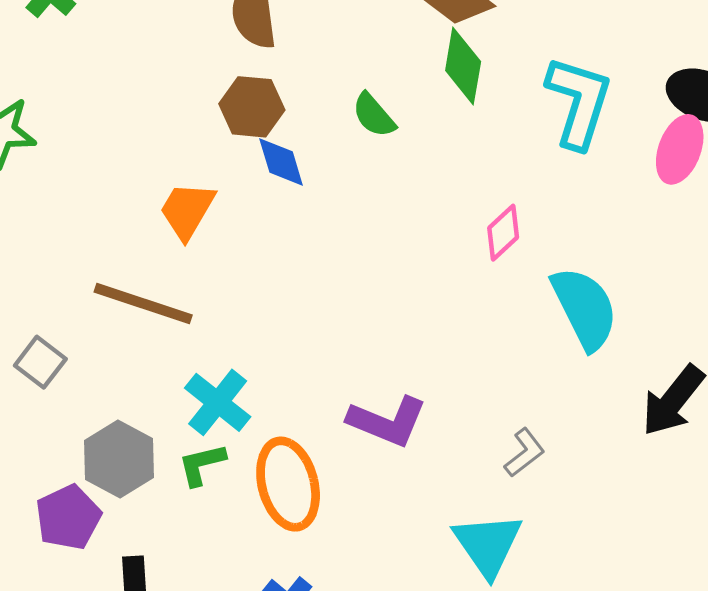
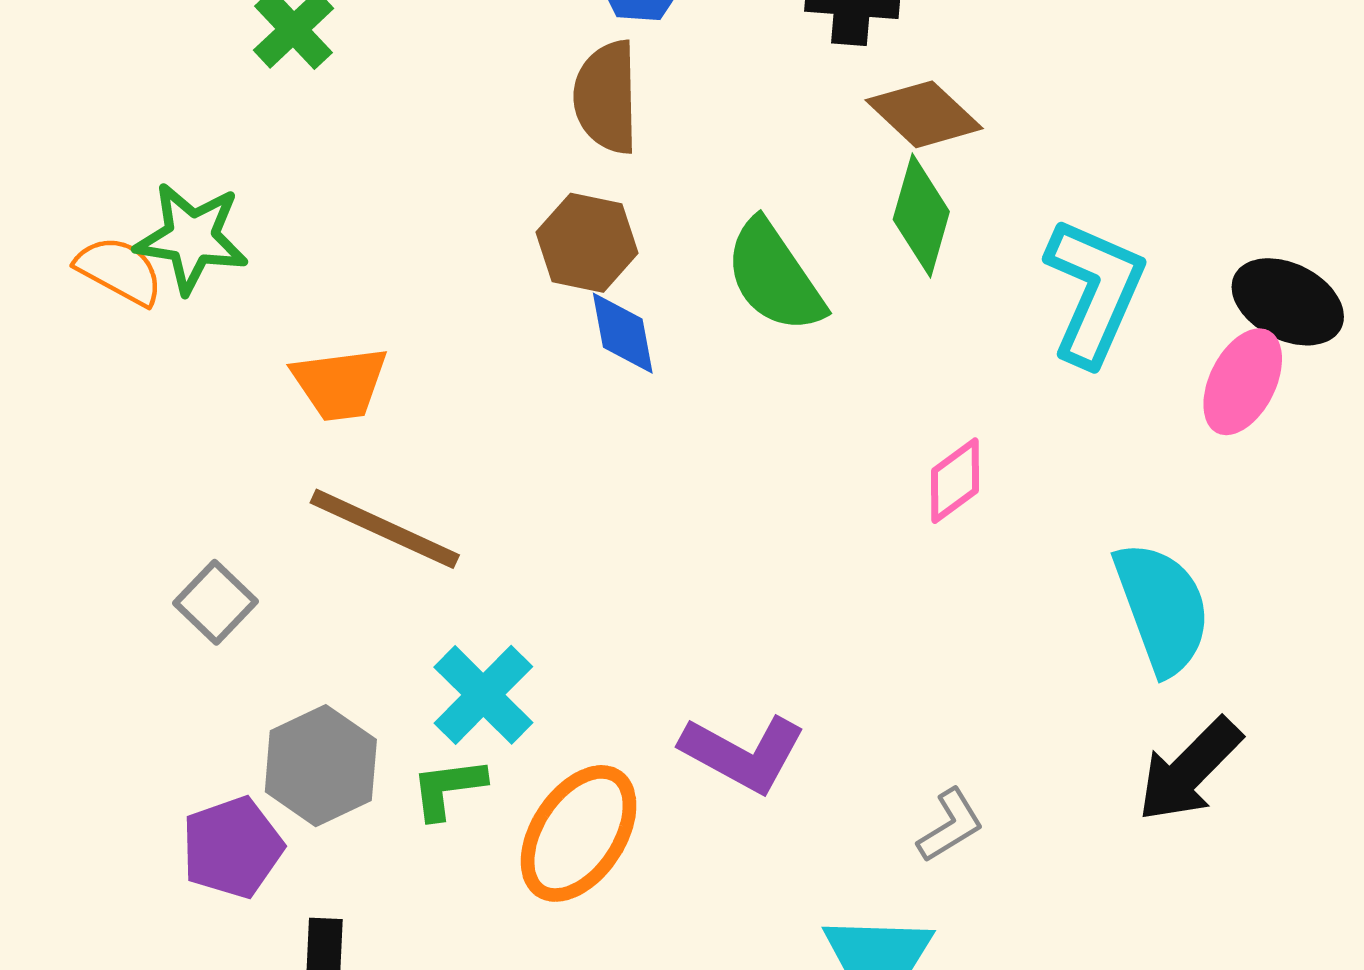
green semicircle: (374, 115) -> (774, 277), size x1.6
orange trapezoid: (187, 210) -> (340, 384), moved, turned -134
cyan semicircle: (585, 308) -> (1162, 608), moved
orange ellipse: (288, 484) -> (579, 833), turned 42

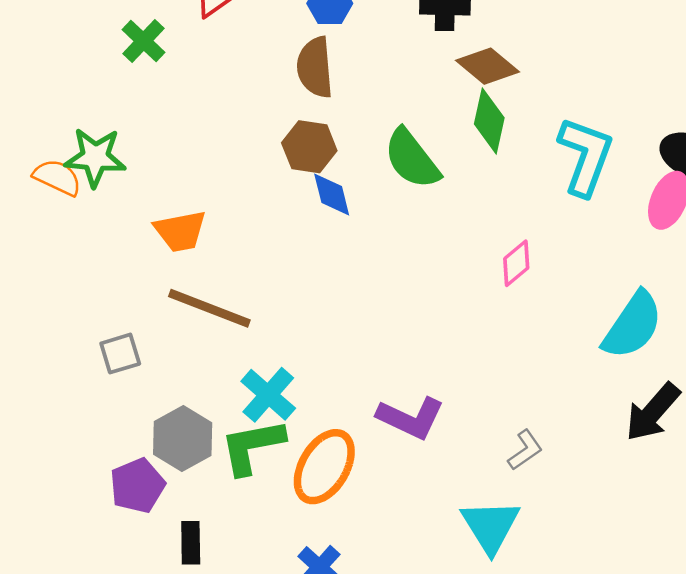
gray square: (215, 602) -> (120, 354), turned 33
cyan semicircle: (1162, 608) -> (633, 325), turned 58
green L-shape: (448, 788) -> (252, 446), size x1.6

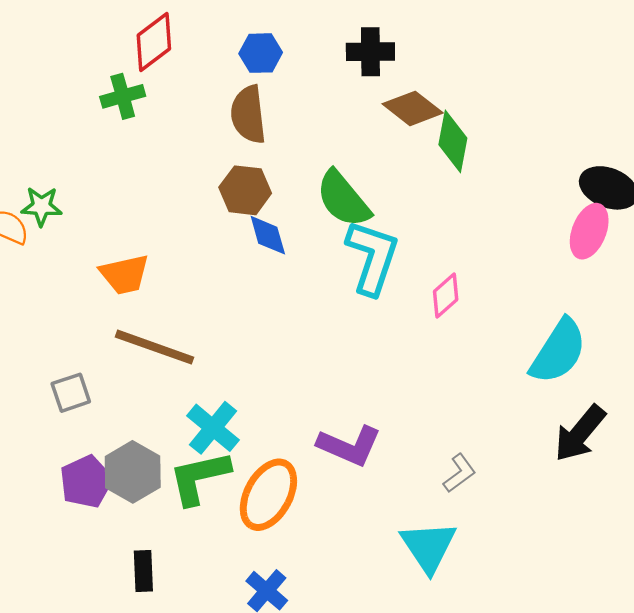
green cross: (143, 41) -> (123, 96), moved, turned 33
green diamond: (489, 121) -> (453, 141), moved
cyan L-shape: (585, 156) -> (372, 257), moved
green star: (95, 157) -> (41, 206), size x0.7
purple pentagon: (137, 486) -> (86, 482), moved

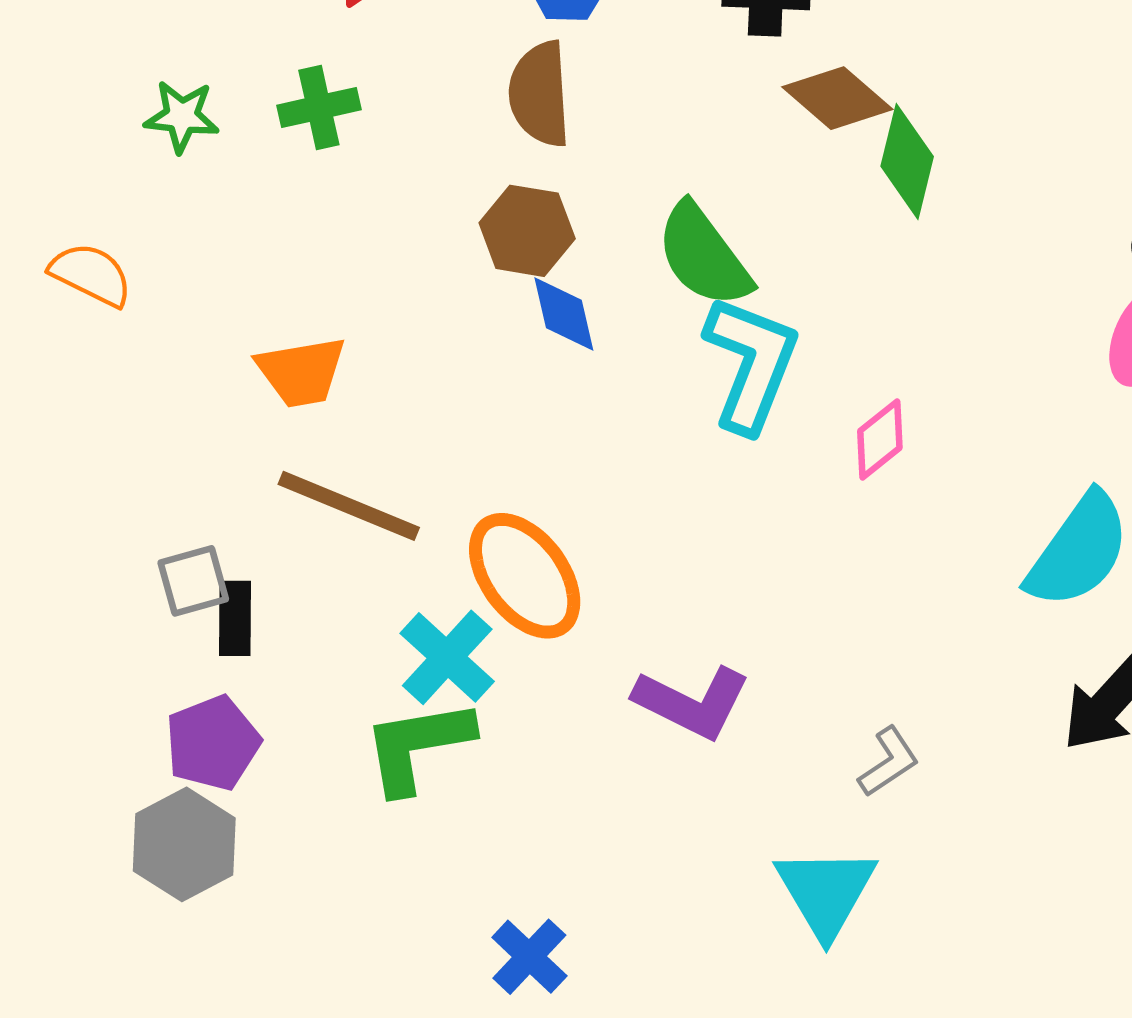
green cross: (123, 96) -> (319, 108), moved
green star: (41, 206) -> (182, 116), moved
gray hexagon: (133, 472) -> (184, 844), moved
orange ellipse: (268, 495) -> (525, 576), moved, turned -68
black rectangle: (143, 571) -> (235, 618), moved

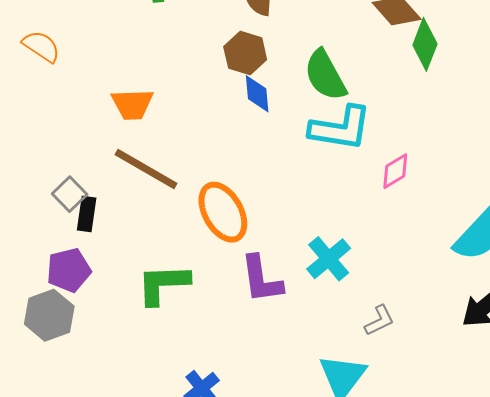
cyan L-shape: (751, 364) -> (340, 128), turned 70
gray square: (193, 581) -> (70, 194), turned -36
cyan cross: (447, 657) -> (329, 259), moved
purple L-shape: (692, 702) -> (261, 279), moved, turned 48

